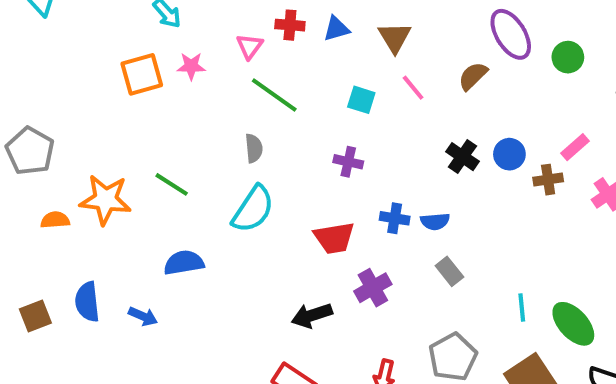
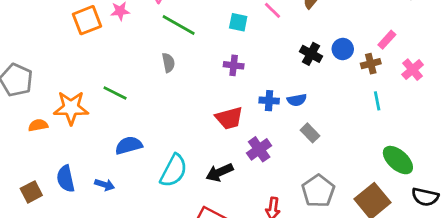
cyan semicircle: (253, 209) -> (174, 171), moved
cyan line: (522, 308) -> (377, 101), moved

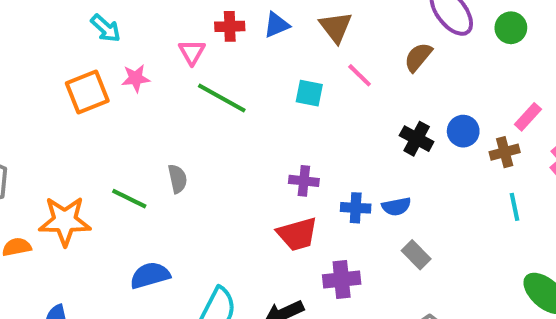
gray semicircle: (168, 63) -> (178, 179), moved
purple cross: (234, 65) -> (304, 181), moved
purple cross: (259, 149) -> (342, 280), turned 30

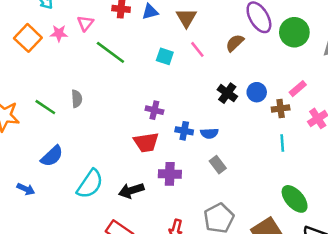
green circle: (511, 28) -> (294, 32), size x1.5
pink triangle: (192, 52) -> (85, 23), moved
orange square: (87, 92) -> (28, 38), turned -32
blue semicircle: (150, 275) -> (52, 156), turned 145

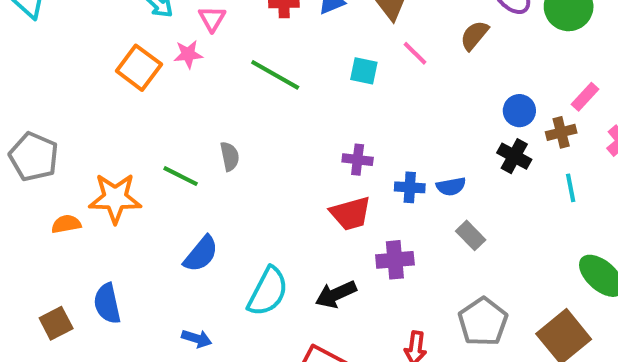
pink triangle: (85, 23) -> (212, 19), moved
black cross: (227, 93) -> (514, 156), moved
blue arrow: (26, 189) -> (197, 339), moved

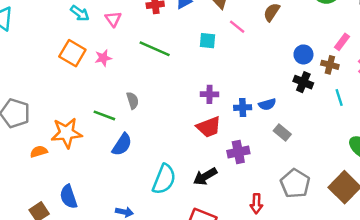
pink star: (188, 54) -> (103, 58), moved
brown cross: (561, 132) -> (330, 65), turned 35
blue semicircle: (201, 254) -> (122, 145), moved

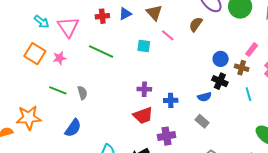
pink triangle: (113, 19) -> (68, 27), size x1.6
blue semicircle: (267, 104) -> (204, 97), moved
green line: (104, 115) -> (58, 90), moved

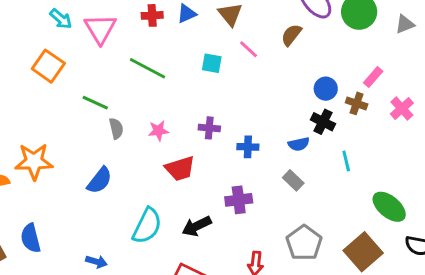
pink star: (60, 58) -> (158, 131), moved
green line: (58, 90) -> (95, 103), moved
cyan line: (248, 94) -> (346, 161), moved
red trapezoid: (143, 115) -> (180, 169), moved

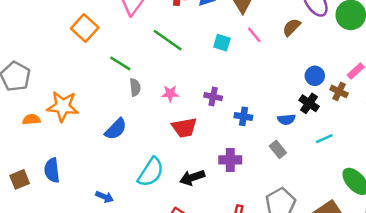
cyan line: (346, 161) -> (324, 139), turned 72

